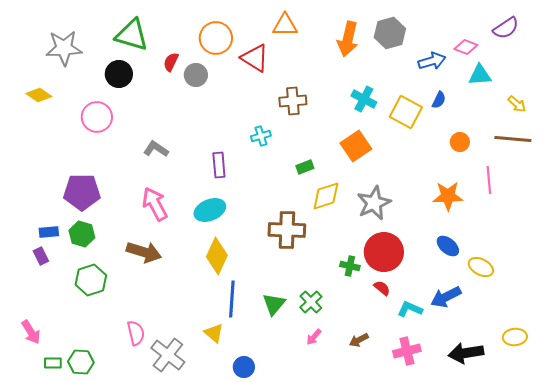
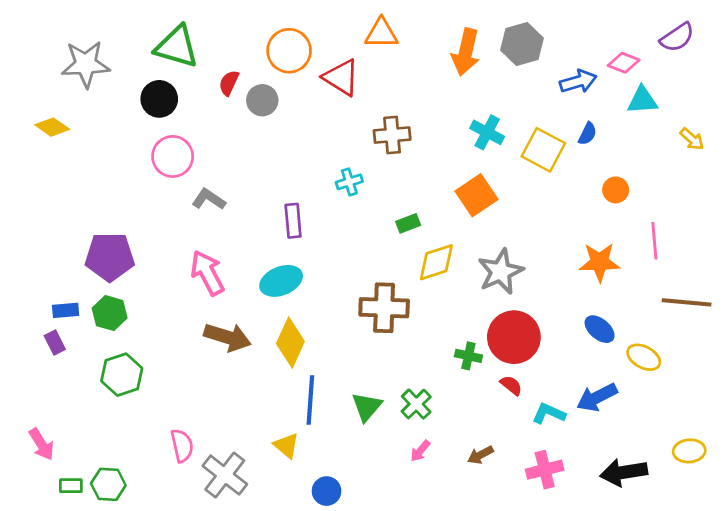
pink circle: (97, 117) -> (173, 156), moved
brown line: (513, 139) -> (687, 302), moved
brown arrow: (144, 252) -> (227, 337), moved

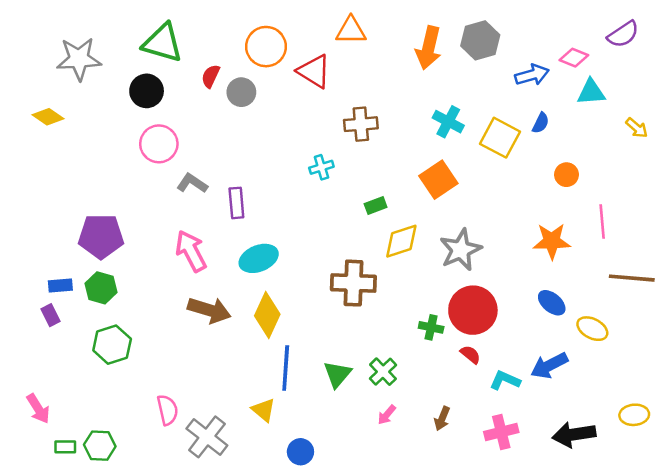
purple rectangle: (293, 221) -> (236, 203), moved
brown arrow: (480, 455) -> (442, 418), turned -40

